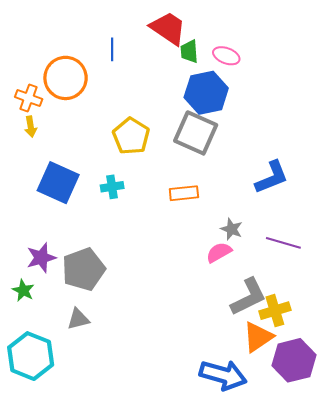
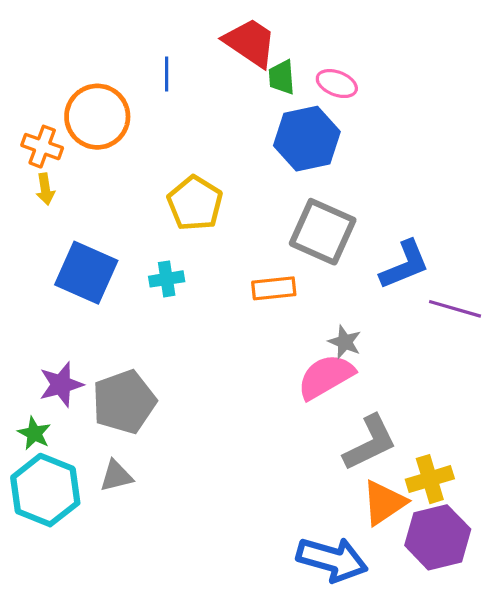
gray square: (196, 133) -> (323, 232), moved
purple line: (283, 243) -> (455, 309), moved
pink semicircle: (219, 252) -> (326, 377), size x1.5
yellow cross: (275, 311) -> (430, 479), moved
cyan hexagon: (31, 356) -> (45, 490), moved

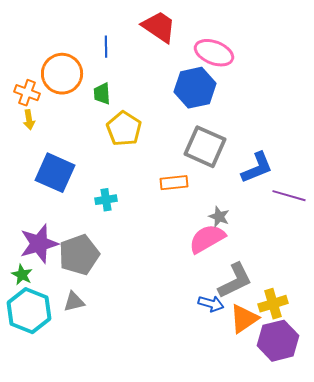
green trapezoid: (282, 77) -> (102, 94), moved
pink ellipse: (337, 84) -> (214, 53), size x1.5
cyan cross: (167, 279) -> (106, 200), moved
purple star: (61, 384) -> (39, 244), size x1.4
blue arrow: (332, 559) -> (211, 304), moved, size x0.6

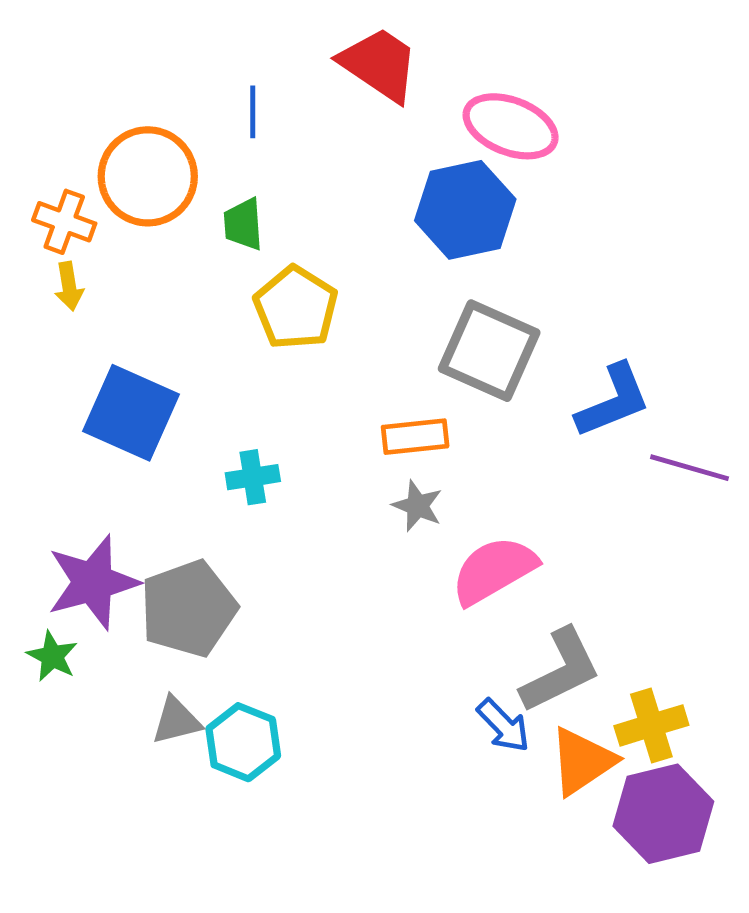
gray star: (219, 217) -> (417, 506), moved
blue arrow: (211, 304) -> (503, 725), turned 30
cyan hexagon: (29, 311) -> (243, 742), moved, size x0.7

